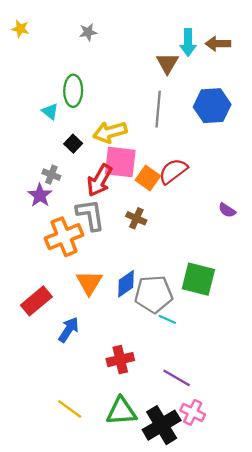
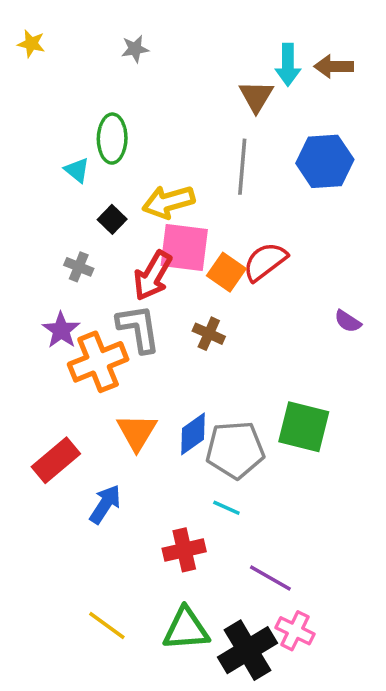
purple star: (40, 195) -> (61, 330), moved
cyan line: (167, 319) -> (226, 508), moved

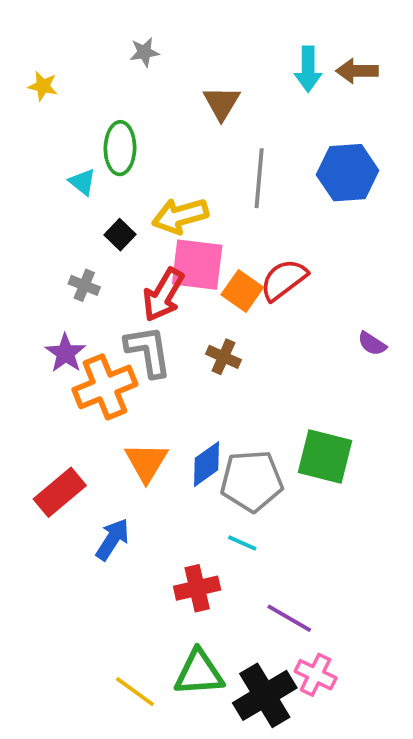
yellow star: (31, 44) -> (43, 86), moved
brown triangle: (256, 96) -> (222, 103), moved
yellow line: (107, 625) -> (135, 692), moved

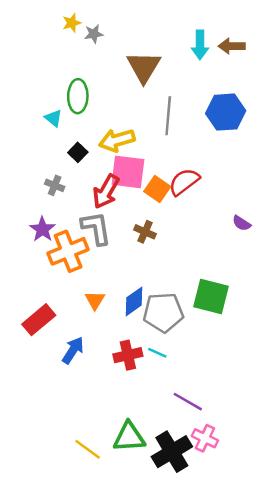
yellow star: (43, 86) -> (72, 23), moved, turned -30
brown triangle: (222, 103) -> (144, 67), size x1.4
orange triangle: (146, 462) -> (95, 300), size x0.7
red cross: (197, 588) -> (128, 355), moved

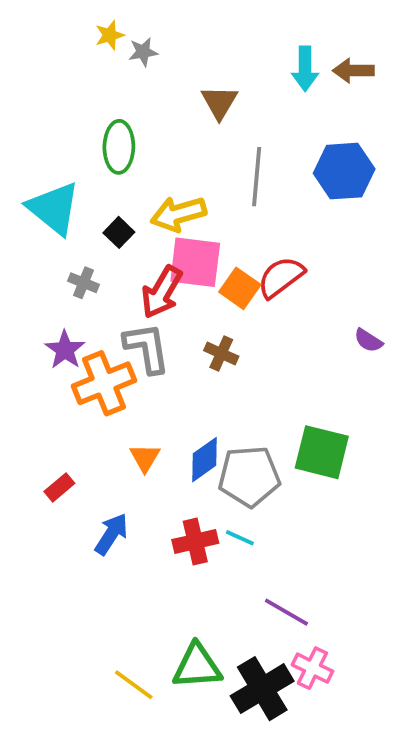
brown triangle: (144, 67) -> (219, 102), size x0.7
cyan triangle: (53, 118) -> (54, 208), moved, size x2.0
red rectangle: (39, 320) -> (59, 487), size x0.6

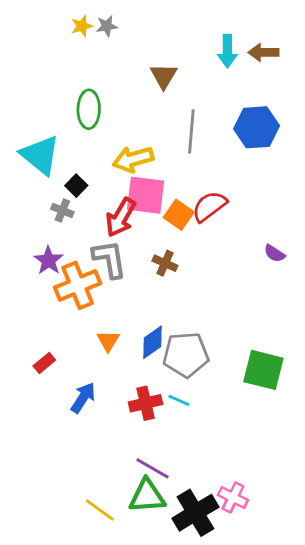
gray star: (143, 52) -> (107, 26), moved
black square: (119, 232) -> (76, 186), moved
green square: (322, 452) -> (263, 370), moved
purple line: (286, 612) -> (152, 468), moved

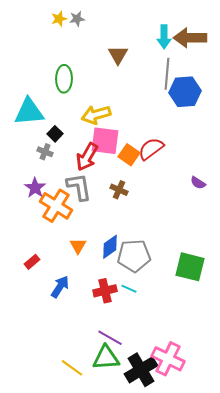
brown arrow: (263, 52) -> (190, 38), size x1.5
gray line: (191, 131) -> (167, 74), moved
cyan triangle: (40, 155) -> (29, 112), turned -44
orange cross: (78, 285) -> (56, 206), turned -36
pink cross: (233, 497) -> (168, 359), size x1.5

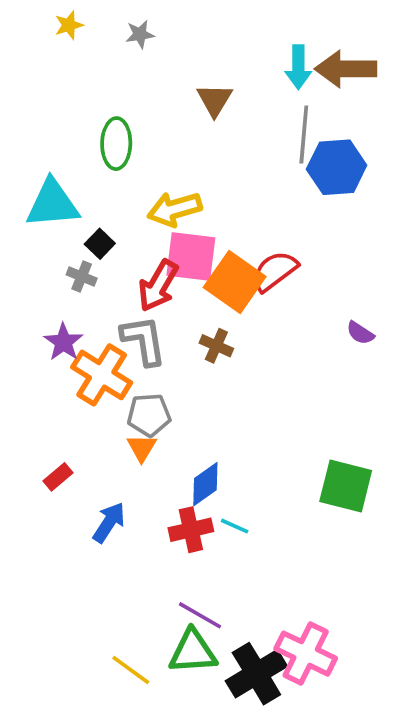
yellow star: (59, 19) -> (69, 25), moved
orange square: (129, 155) -> (235, 282), size x1.5
blue diamond: (110, 247) -> (205, 484), moved
gray pentagon: (134, 256) -> (149, 415), moved, size x0.7

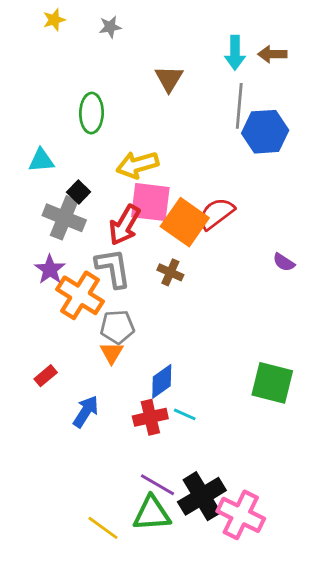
brown arrow: (346, 69) -> (272, 54), size x0.6
cyan triangle: (52, 204) -> (41, 160), size x0.6
gray cross: (82, 277) -> (64, 218), size x1.8
black cross: (256, 674) -> (202, 496), moved

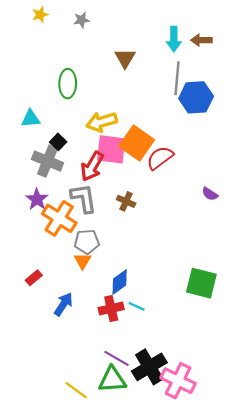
orange square: (185, 222) -> (137, 143), moved

